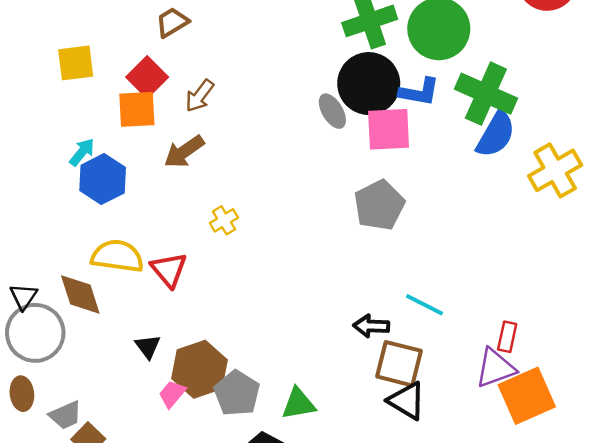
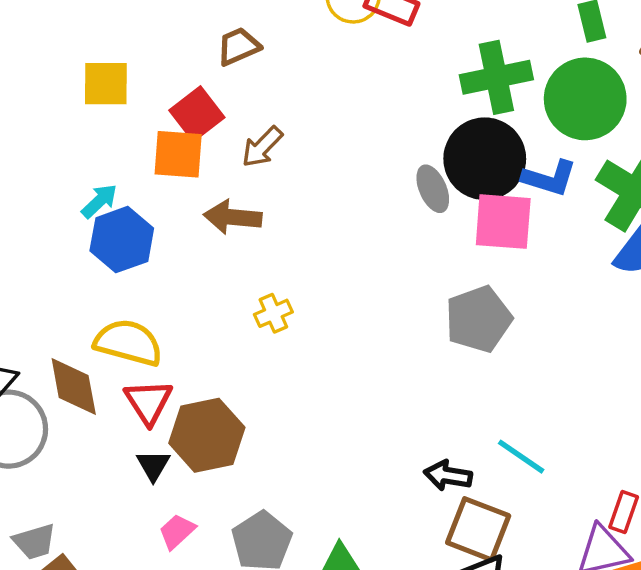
brown arrow: (184, 152) -> (233, 217), turned 33
red triangle: (169, 270) -> (148, 402), moved
brown hexagon: (200, 369) -> (207, 435), moved

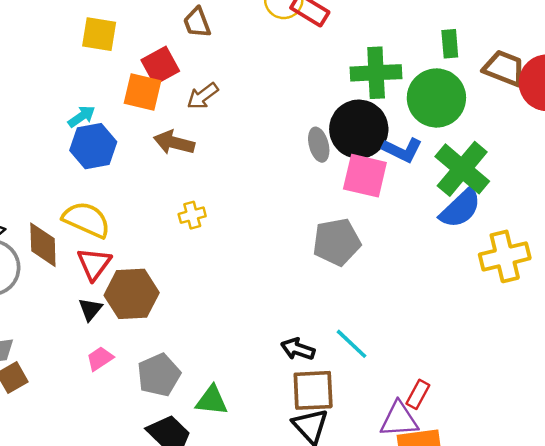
brown trapezoid: (238, 46) -> (197, 22), turned -96
brown square: (478, 529) -> (313, 390), turned -33

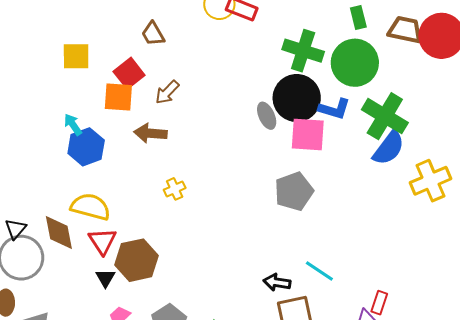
green cross: (376, 73) -> (303, 51), turned 30
cyan arrow: (82, 116) -> (73, 125), turned -80

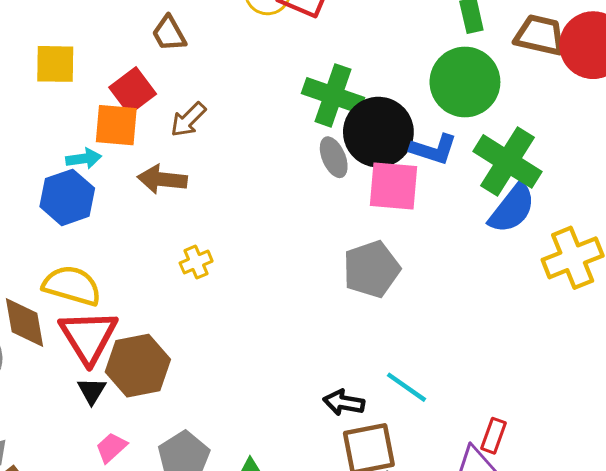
green cross: (303, 51) -> (333, 95), moved
cyan arrow: (73, 125) -> (84, 159), moved, turned 115
red triangle: (102, 241) -> (88, 336), size x1.4

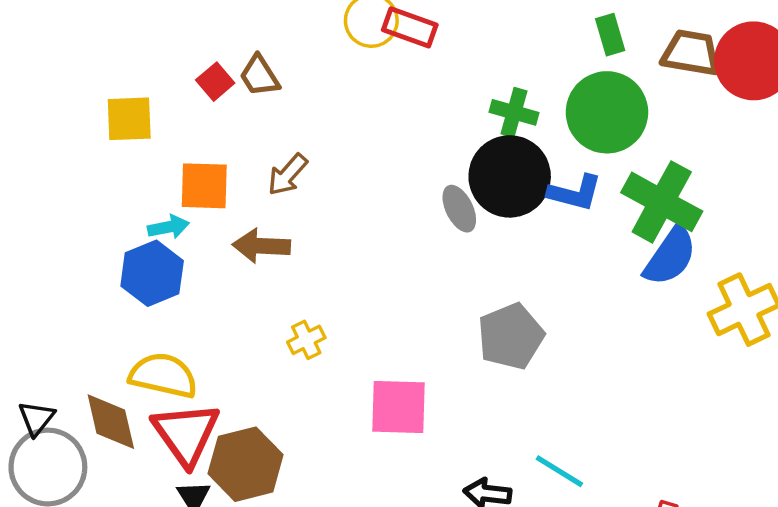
red square: (133, 91) -> (215, 82), moved, size x0.7
green cross: (333, 95) -> (514, 112), moved, size x0.7
pink square: (394, 186) -> (399, 407), moved

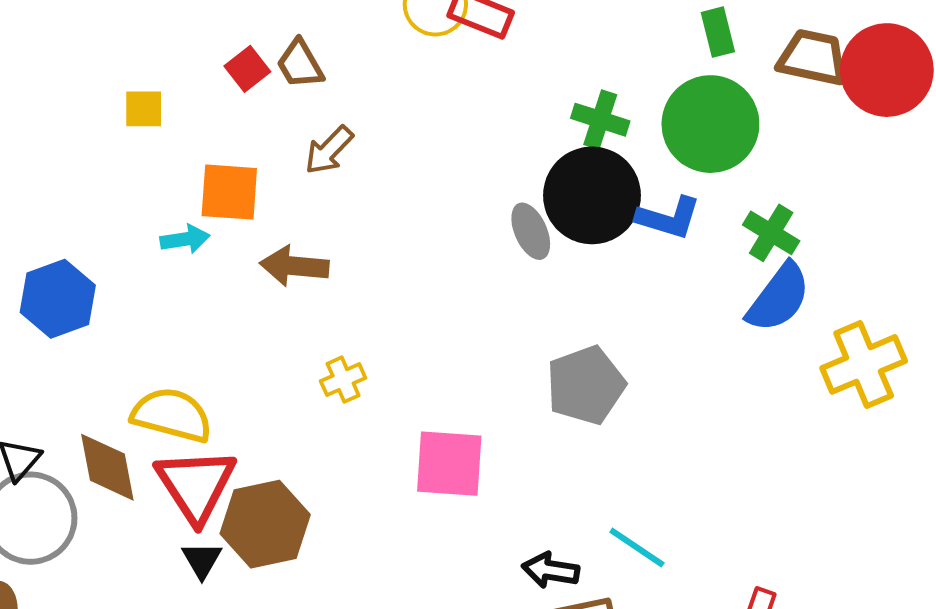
yellow square: (129, 119) -> (144, 109), size x0.7
brown arrow: (288, 175) -> (329, 150), moved
green cross: (662, 202) -> (771, 233), size x0.6
blue hexagon: (152, 273) -> (58, 299), moved

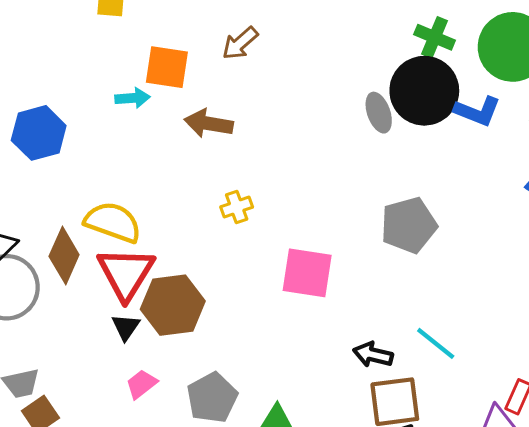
brown diamond: (107, 467) -> (64, 256), turned 30

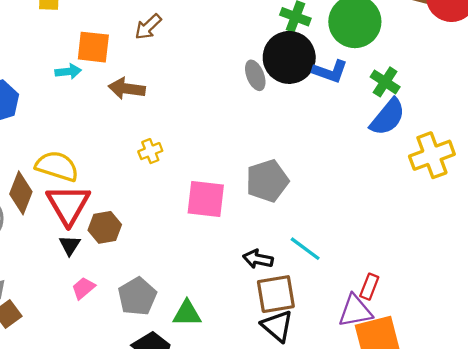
gray pentagon: (409, 225) -> (267, 181), moved
brown hexagon: (173, 305) -> (105, 227), size x0.7

